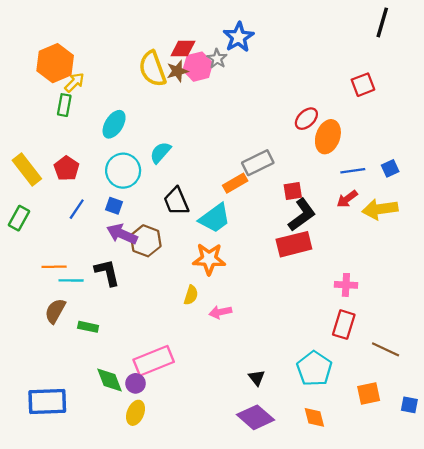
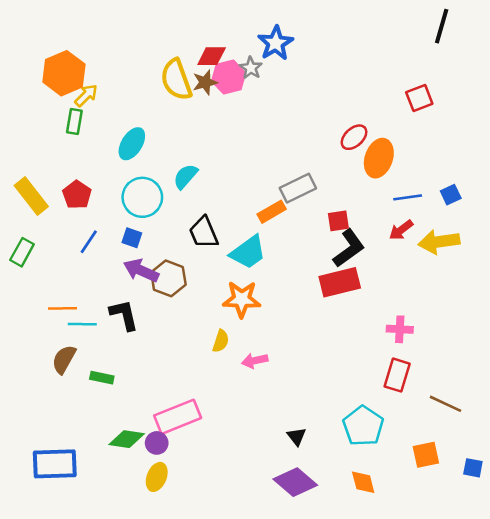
green diamond: (110, 380) -> (127, 439), turned -60

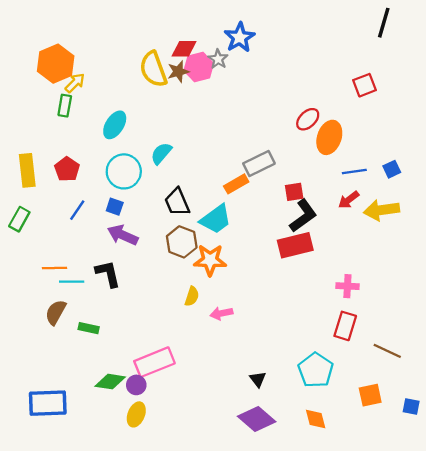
yellow rectangle: (31, 196) -> (27, 170), turned 32
brown hexagon: (168, 278) -> (182, 242), moved

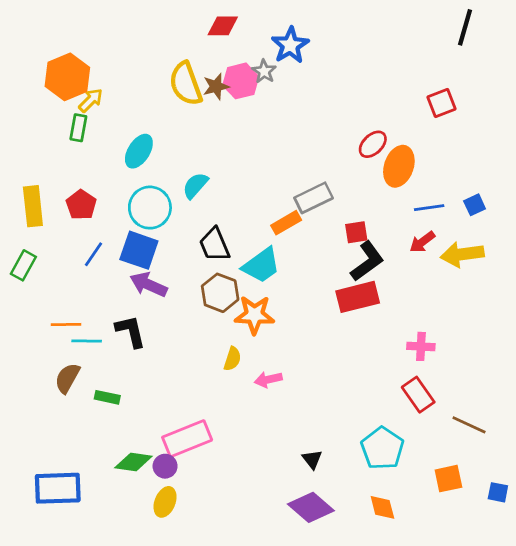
red diamond: (184, 49) -> (223, 26), moved
blue square: (115, 207) -> (139, 250), size x1.8
red rectangle: (345, 326) -> (418, 395), turned -52

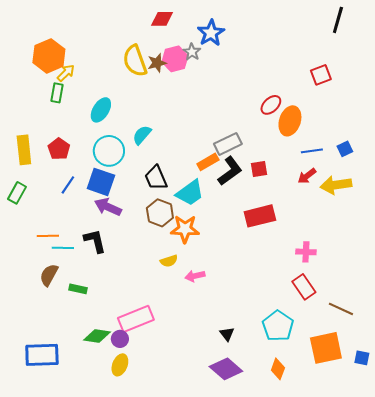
black L-shape: (367, 261) -> (230, 171), moved
yellow semicircle: (232, 359) -> (169, 261), turned 54
orange square: (448, 479) -> (326, 348), size x1.6
orange diamond: (382, 507) -> (278, 369), turned 35

